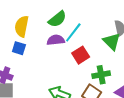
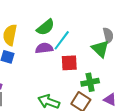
red square: (81, 55) -> (69, 63), turned 30

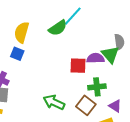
cyan line: (62, 40) -> (73, 16), moved
purple semicircle: (44, 48) -> (95, 58), moved

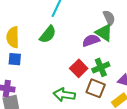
green semicircle: (58, 28) -> (48, 34), moved
red square: (78, 66) -> (79, 68), moved, turned -30

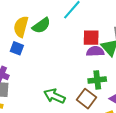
green semicircle: (48, 34) -> (41, 26), moved
red square: (79, 68) -> (91, 38), moved, turned 30

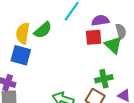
blue square: (17, 48) -> (21, 55), size x1.5
purple semicircle: (95, 51) -> (100, 20), moved

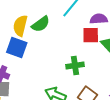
green cross: (104, 79) -> (75, 65), moved

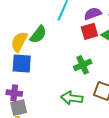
yellow semicircle: (20, 26) -> (19, 42), turned 30

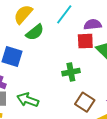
yellow semicircle: (19, 42) -> (23, 14), moved
green arrow: (72, 98) -> (28, 100), moved

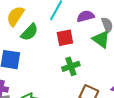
red square: (85, 41) -> (65, 38), moved

